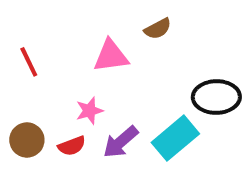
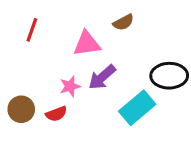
red line: (29, 62) -> (32, 30), moved, turned 45
purple arrow: (121, 142) -> (102, 77), moved

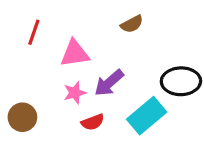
pink triangle: (87, 44) -> (75, 53), moved
red semicircle: (56, 114) -> (93, 122), moved

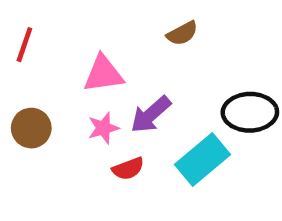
red line: (34, 32) -> (24, 45), moved
brown circle: (22, 117) -> (31, 128), moved

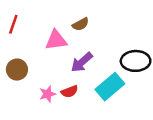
brown semicircle: (182, 33) -> (81, 24), moved
pink star: (103, 128) -> (48, 94), moved

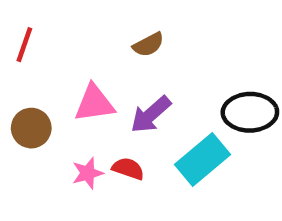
pink triangle: (56, 40) -> (94, 103), moved
red semicircle: (70, 92) -> (128, 169), turned -140

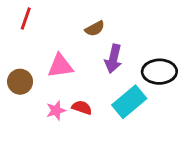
red line: (24, 45) -> (26, 18), moved
purple arrow: (151, 115) -> (113, 59), moved, turned -36

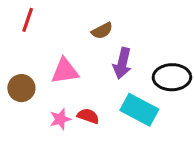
cyan rectangle: (129, 102) -> (139, 110), turned 68

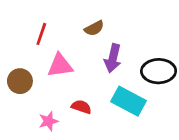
red line: (28, 20) -> (41, 34), moved
pink star: (60, 119) -> (49, 121), moved

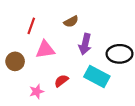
red semicircle: (81, 107) -> (61, 81), turned -56

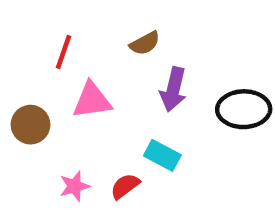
cyan rectangle: (97, 76) -> (162, 155), moved, size x0.7
red semicircle: (61, 81) -> (125, 186), moved

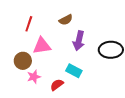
brown circle: (30, 125) -> (23, 61), moved
pink star: (74, 186) -> (34, 77), moved

